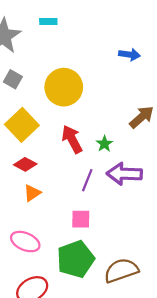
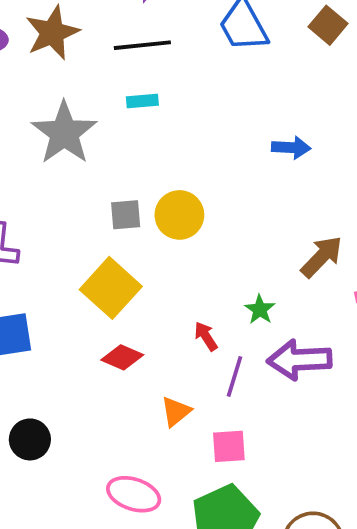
gray square: (13, 79) -> (126, 215), moved, turned -30
yellow circle: (64, 87) -> (179, 215), size x0.7
red arrow: (72, 139) -> (206, 336), moved, size x0.6
orange triangle: (32, 193) -> (176, 411), moved

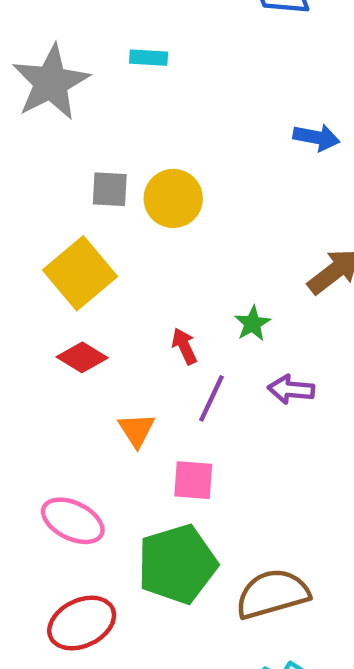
purple arrow: (299, 360) -> (291, 389), size x0.6
orange triangle: (176, 411) -> (137, 430), turned -32

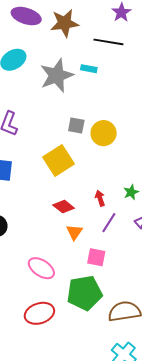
cyan rectangle: (149, 58) -> (89, 69), moved
red diamond: (82, 357) -> (64, 207), moved

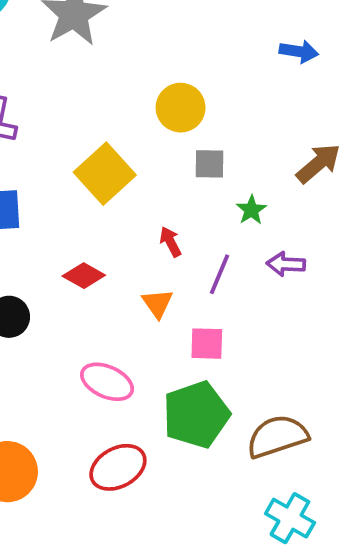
gray square: (76, 125) -> (209, 164), moved
red arrow: (100, 198) -> (170, 242), moved
red diamond: (64, 207) -> (84, 276), moved

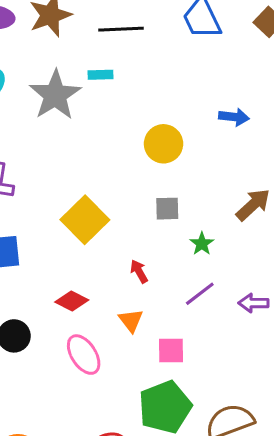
yellow circle: (181, 108) -> (164, 144), moved
purple arrow: (286, 264) -> (254, 303), moved
purple line: (219, 274) -> (200, 294), moved, turned 32
pink ellipse: (107, 382) -> (84, 355), moved, turned 36

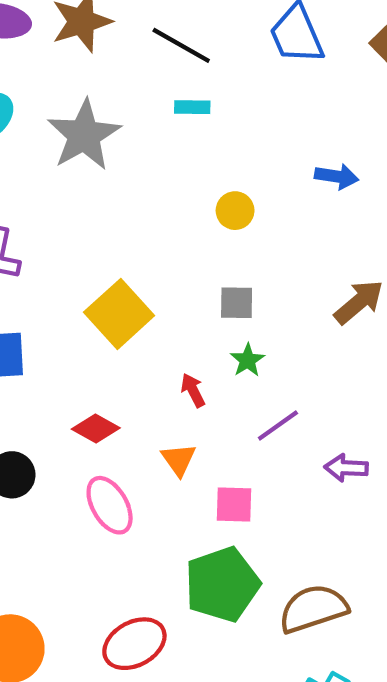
black line: (121, 29) -> (181, 45), turned 30
cyan rectangle: (100, 75) -> (192, 107), moved
yellow circle: (164, 144) -> (235, 211), size x0.7
green star: (202, 244) -> (247, 360), moved
purple arrow: (254, 303) -> (346, 468), moved

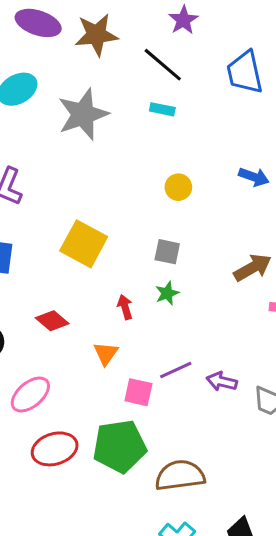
yellow square: (119, 314) -> (84, 244), turned -30
purple line: (278, 426) -> (176, 370), moved
pink ellipse: (110, 505) -> (30, 394), moved, turned 69
red ellipse: (134, 644) -> (55, 449), moved

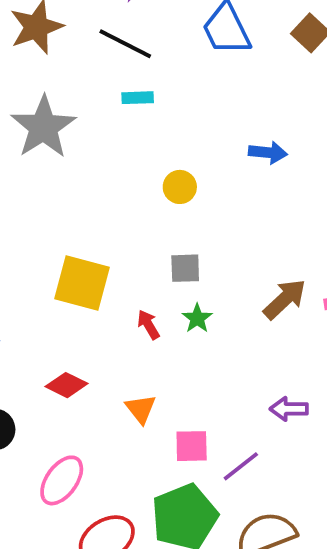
brown arrow: (253, 268) -> (285, 299), moved
red arrow: (125, 307) -> (148, 325), moved
purple line: (176, 370) -> (241, 466), moved

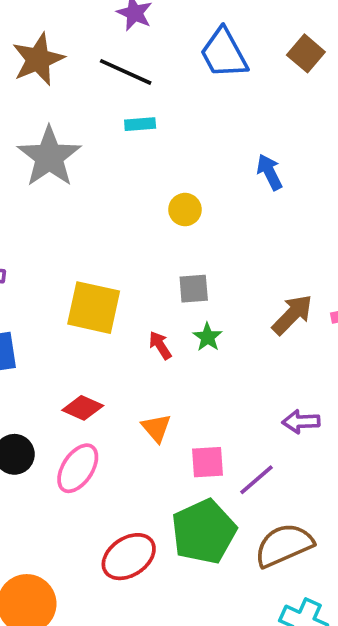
blue arrow: (268, 153) -> (270, 172), turned -120
pink ellipse: (62, 480) -> (78, 468), moved

